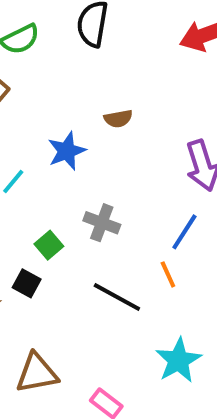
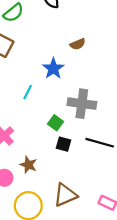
gray cross: (102, 223) -> (82, 104), size x1.4
black square: (27, 283) -> (64, 144), moved

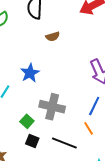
brown semicircle: (78, 44) -> (53, 37), moved

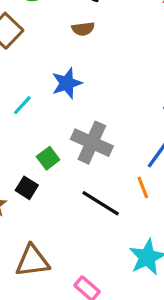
brown semicircle: (53, 37) -> (83, 29), moved
black square: (32, 141) -> (27, 188), moved

